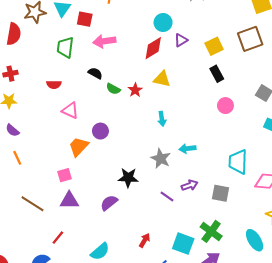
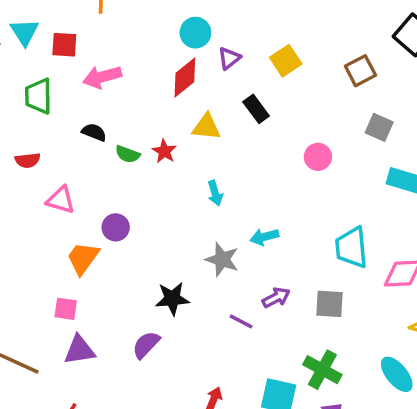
brown square: (250, 39) -> (360, 71), moved, size x0.7
black rectangle: (217, 74) -> (256, 109), moved
pink square: (64, 175) -> (66, 309), turned 32

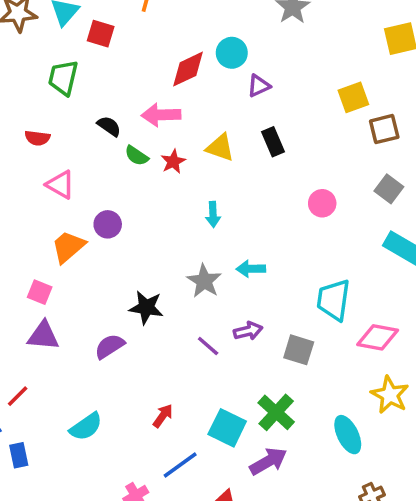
yellow square: (286, 61) -> (353, 97), moved
pink arrow: (102, 77) -> (161, 115), moved
red diamond: (185, 77) -> (188, 69), moved

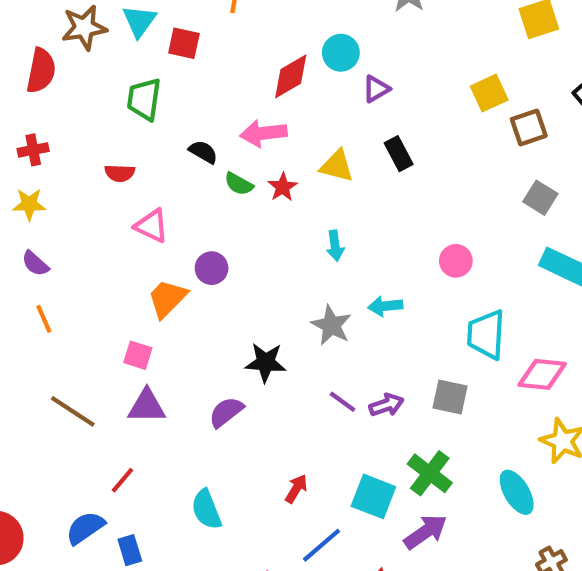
pink circle: (322, 203) -> (456, 261), moved
purple arrow: (248, 331) -> (386, 405), moved
cyan semicircle: (86, 427) -> (206, 509), turned 108

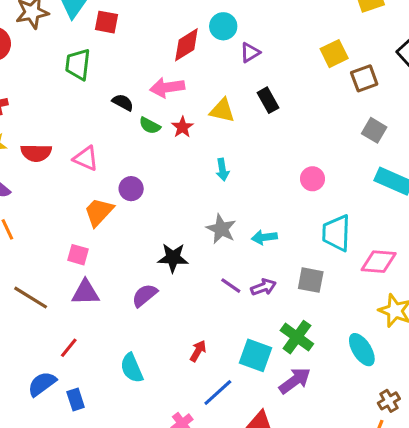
red semicircle: (120, 173) -> (36, 153), moved, size x1.4
cyan arrow: (385, 306) -> (264, 237), moved

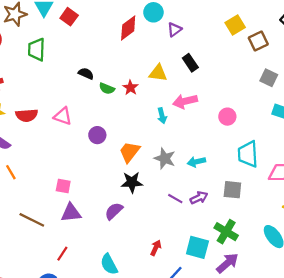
red square: (106, 22) -> (69, 17), turned 30
green trapezoid: (78, 64) -> (37, 50), moved
pink arrow: (167, 87) -> (185, 101), moved
orange trapezoid: (99, 212) -> (130, 152), moved

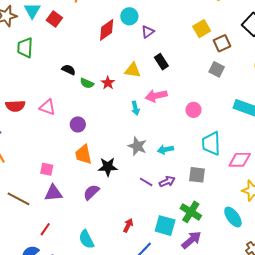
gray square: (269, 78) -> (217, 69), moved
orange trapezoid: (130, 152) -> (83, 154), moved, turned -50

